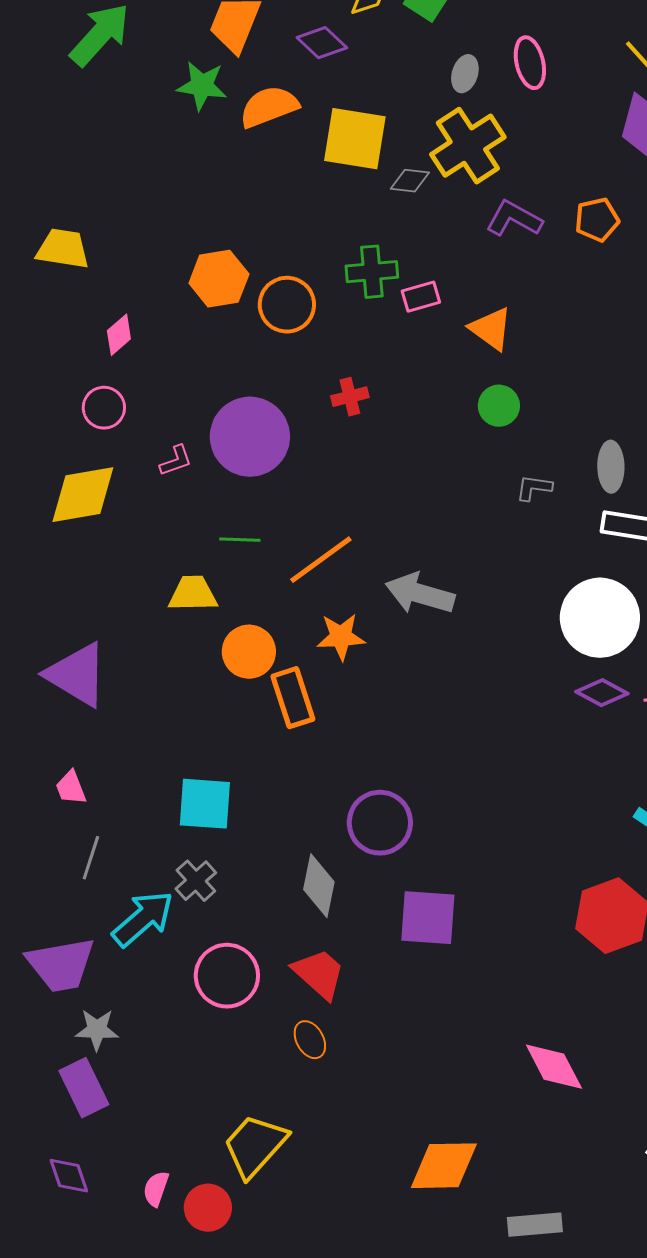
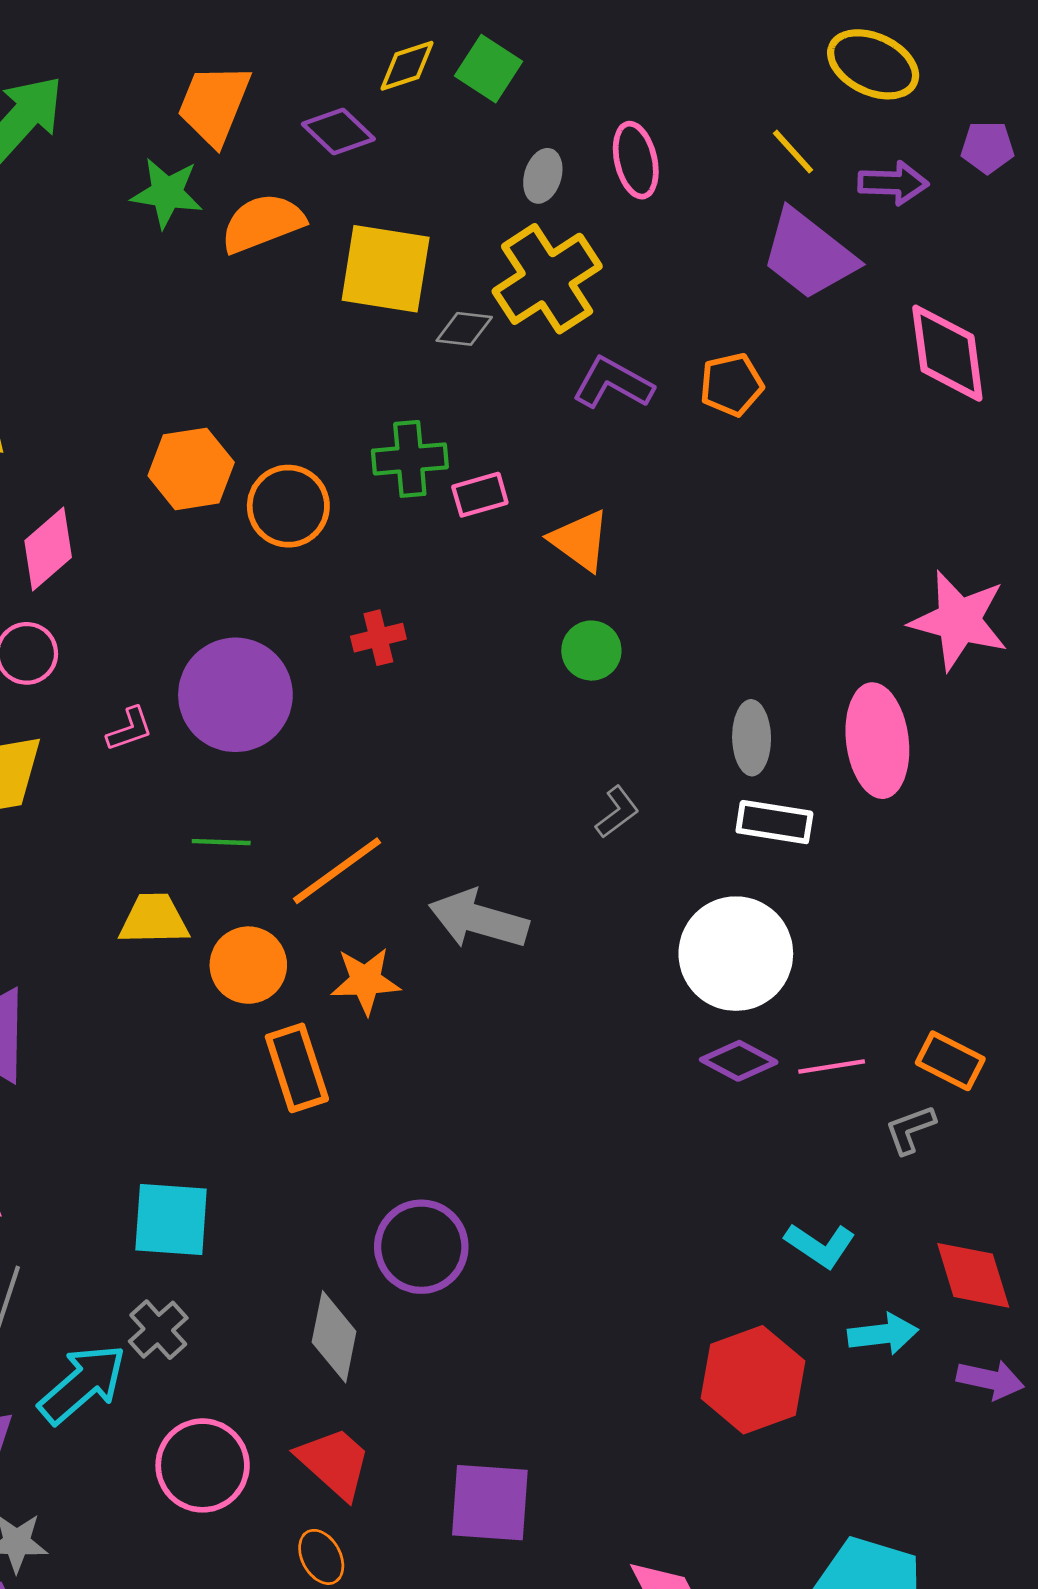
pink diamond: (119, 335) -> (48, 549), size x1.4
gray L-shape: (534, 488) -> (617, 812), moved, turned 135
orange circle: (249, 652) -> (248, 965), moved
purple square: (428, 918) -> (490, 1503), moved

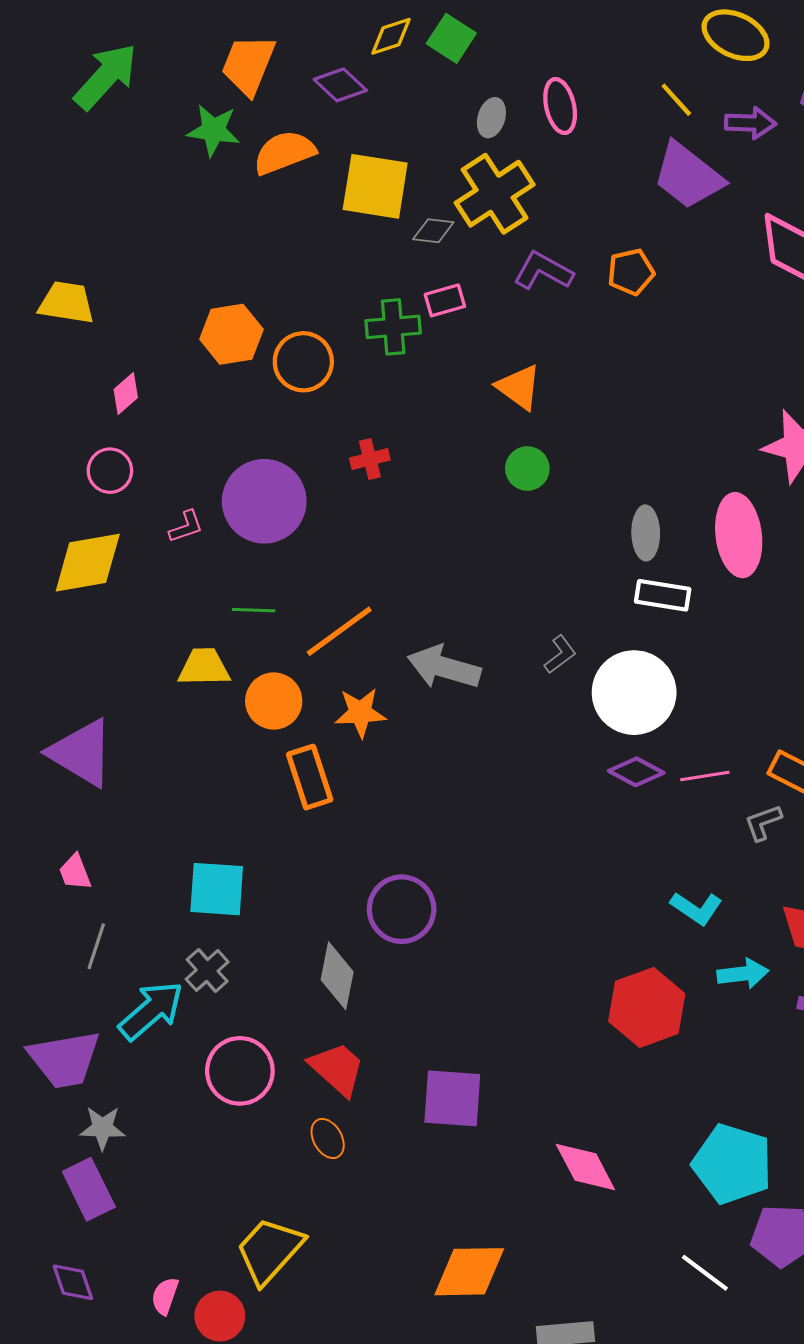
pink rectangle: (480, 495) -> (445, 300), moved
pink diamond: (48, 549) -> (126, 393), size x0.7
gray L-shape: (617, 812) -> (560, 654), moved

